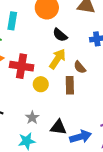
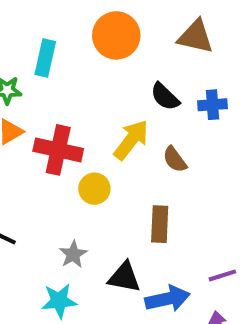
black semicircle: (60, 35) -> (165, 97), moved
brown rectangle: (70, 85) -> (160, 224), moved

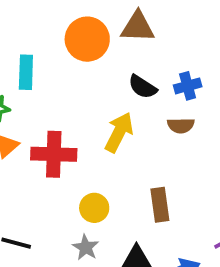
brown triangle: (196, 37) -> (138, 27), moved
brown semicircle: (175, 159) -> (181, 125), moved, turned -44
yellow circle: (94, 189) -> (94, 208), moved

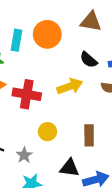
orange circle: (87, 39) -> (47, 34), moved
yellow arrow: (119, 132) -> (70, 86), turned 35
gray star: (86, 247) -> (24, 155), moved

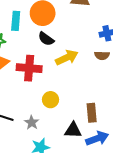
black semicircle: (89, 60) -> (46, 39), moved
brown rectangle: (89, 135) -> (92, 113), moved

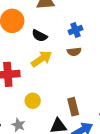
black semicircle: (46, 39) -> (40, 36), moved

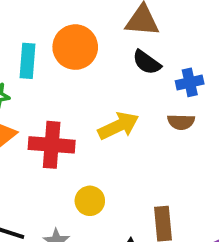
black semicircle: (40, 36) -> (147, 62), moved

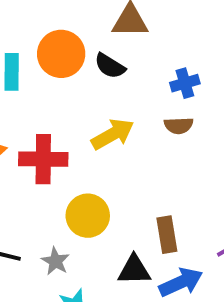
black semicircle: (147, 62) -> (110, 66), moved
yellow circle: (90, 201) -> (88, 216), size x1.4

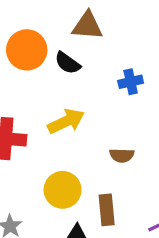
brown semicircle: (179, 126) -> (122, 155), moved
yellow circle: (88, 216) -> (63, 190), moved

